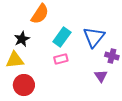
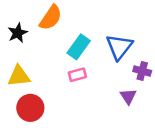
black star: (22, 39) -> (18, 33), moved

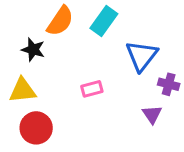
black star: (18, 33) -> (33, 50), moved, turned -30
cyan rectangle: (79, 47) -> (104, 21), moved

